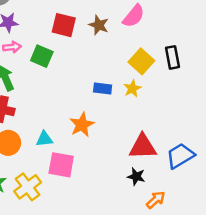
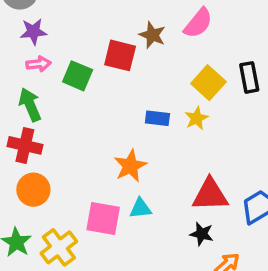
red square: (64, 25) -> (120, 55), moved
cyan triangle: (44, 139) -> (140, 208), moved

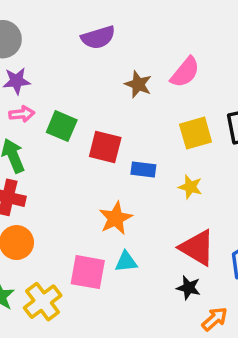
red square: (120, 55) -> (105, 147), moved
yellow square: (208, 83) -> (196, 133), turned 32
yellow star: (197, 118) -> (190, 187), moved, turned -30
red triangle: (210, 195) -> (197, 248), turned 33

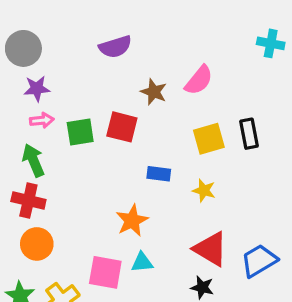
green square: (62, 126) -> (80, 132), turned -32
red square: (105, 147) -> (122, 127), moved

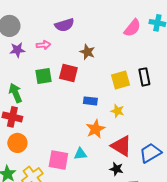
pink semicircle: (199, 80) -> (132, 28), moved
pink arrow: (42, 120) -> (43, 45), moved
orange star: (132, 221) -> (95, 129), moved

